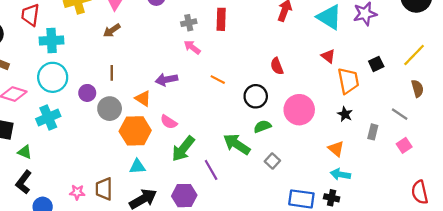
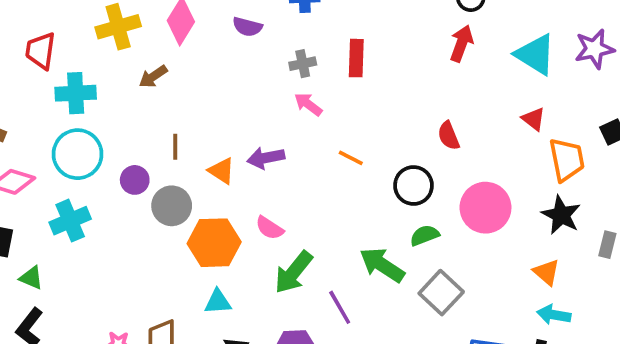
brown arrow: (112, 30) -> (153, 77), moved
orange triangle: (143, 99) -> (221, 171), moved
black star: (345, 114) -> (561, 215), size x1.5
gray square: (272, 161) -> (441, 293), size x1.6

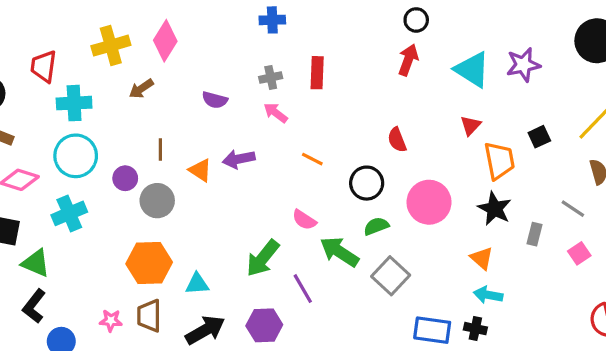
purple semicircle: (247, 27) -> (215, 100), moved
red triangle: (533, 119) -> (471, 125), turned 35
pink semicircle: (269, 228) -> (304, 220), moved
orange hexagon: (214, 243) -> (149, 263), moved
green triangle: (31, 278) -> (36, 263), size x1.4

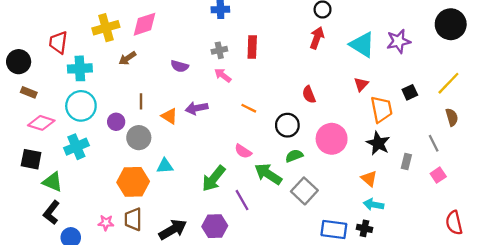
pink diamond: (165, 41) -> (144, 24), turned 40
gray line: (573, 209) -> (434, 143), turned 30
cyan triangle: (197, 284) -> (165, 166), moved

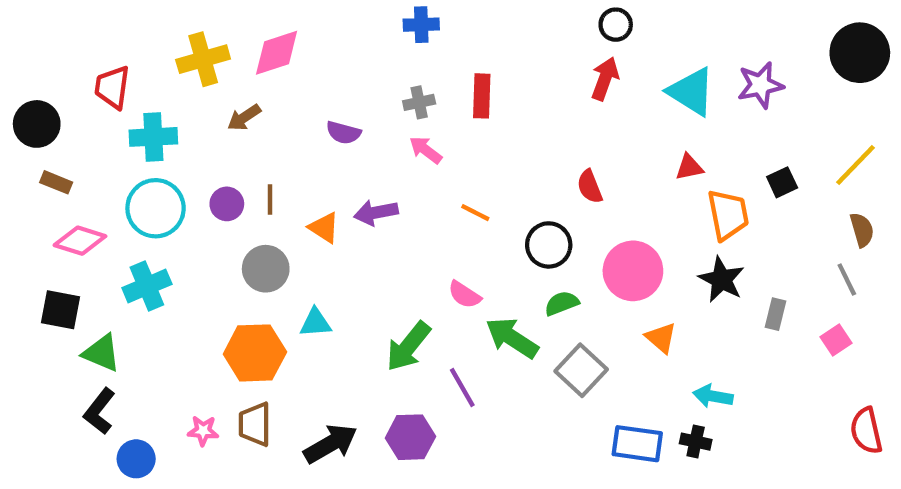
red triangle: (361, 84) -> (689, 167), turned 35
purple circle: (116, 122) -> (227, 204), moved
gray line: (434, 143) -> (847, 280), moved
orange triangle: (369, 178) -> (661, 338), moved

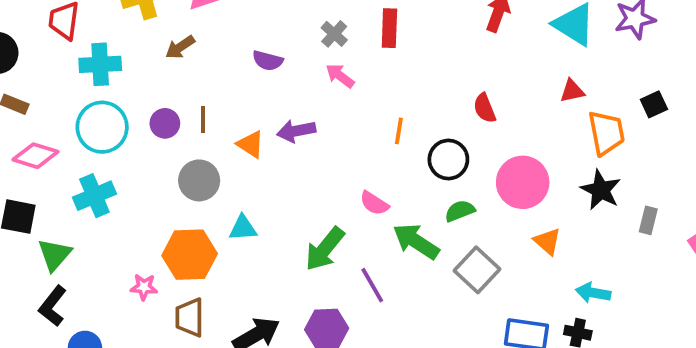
gray cross: (419, 102) -> (334, 34), turned -36
orange line: (475, 213) -> (399, 131), moved, turned 72
green triangle: (102, 353) -> (55, 255), turned 48
pink star: (203, 431) -> (144, 287), moved

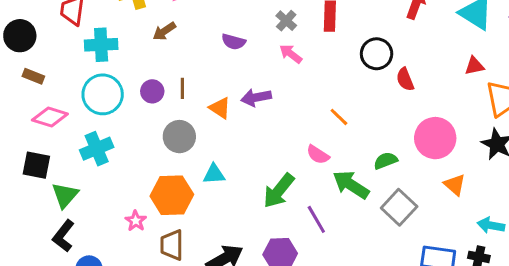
orange line: (399, 131) -> (339, 117), moved, turned -55
black circle: (448, 159) -> (377, 54), moved
pink star: (144, 287) -> (136, 221), turned 30

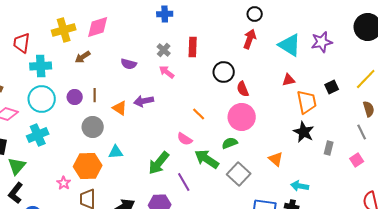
pink circle: (435, 138) -> (242, 117), moved

